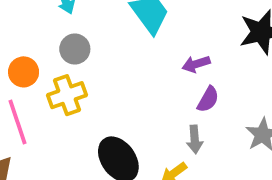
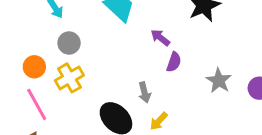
purple arrow: (196, 64) -> (160, 38), turned 66
gray arrow: (195, 139) -> (145, 92), moved

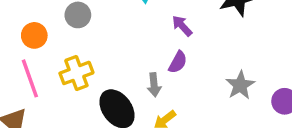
purple semicircle: (174, 62) -> (178, 62), moved
yellow cross: (69, 78) -> (76, 73), moved

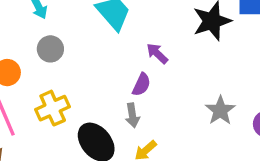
purple semicircle: (178, 62) -> (141, 85), moved

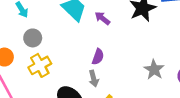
purple arrow: (157, 53) -> (102, 18), moved
yellow cross: (53, 108) -> (40, 65), moved

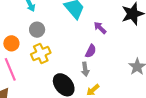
purple arrow: (102, 18) -> (100, 28), moved

